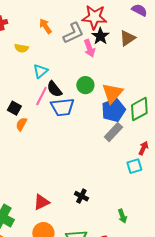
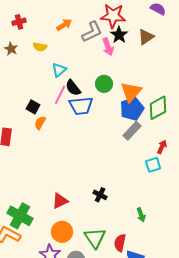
orange arrow: (45, 26) -> (64, 25), turned 91

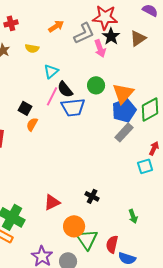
orange circle: (62, 232) -> (74, 226), moved

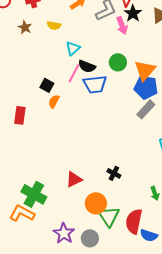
black semicircle: (65, 89) -> (87, 66), turned -30
blue pentagon: (124, 110) -> (146, 87), turned 30
red semicircle: (112, 244) -> (134, 221), size x1.4

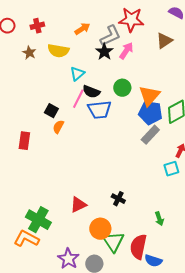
black star: (133, 13) -> (104, 52), moved
yellow semicircle: (54, 25) -> (58, 51), size x1.5
pink arrow: (122, 25) -> (126, 51), turned -126

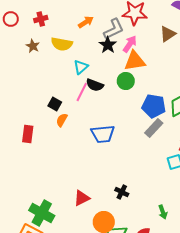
orange triangle: (149, 96) -> (135, 61), moved, turned 40
blue trapezoid: (99, 110) -> (103, 134), moved

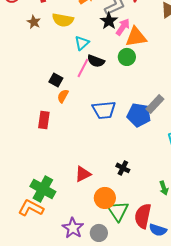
pink arrow: (130, 44) -> (123, 27), moved
blue pentagon: (154, 106) -> (139, 115), moved
red rectangle: (28, 134) -> (44, 120), moved

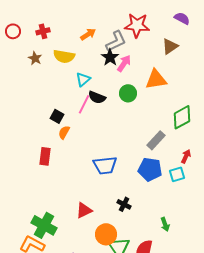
orange triangle: (136, 37) -> (156, 79), moved
blue trapezoid: (104, 110) -> (105, 165), moved
blue pentagon: (139, 115) -> (150, 169), moved

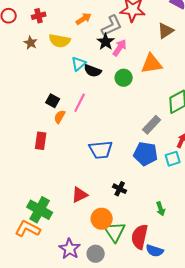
black semicircle: (97, 97) -> (93, 71), moved
pink line: (84, 104) -> (80, 103), moved

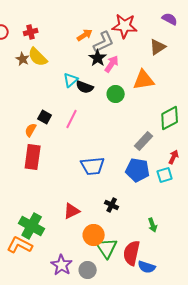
orange arrow: (84, 19) -> (85, 35), moved
yellow semicircle: (60, 41) -> (38, 57), moved, turned 35
orange semicircle: (60, 117) -> (31, 130), moved
red rectangle: (41, 141) -> (33, 157), size x1.4

